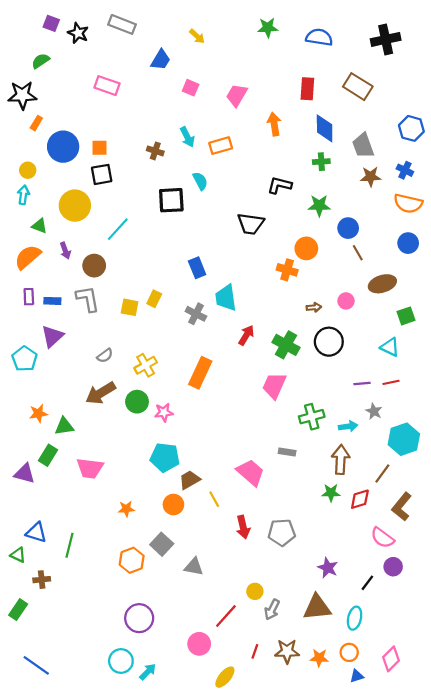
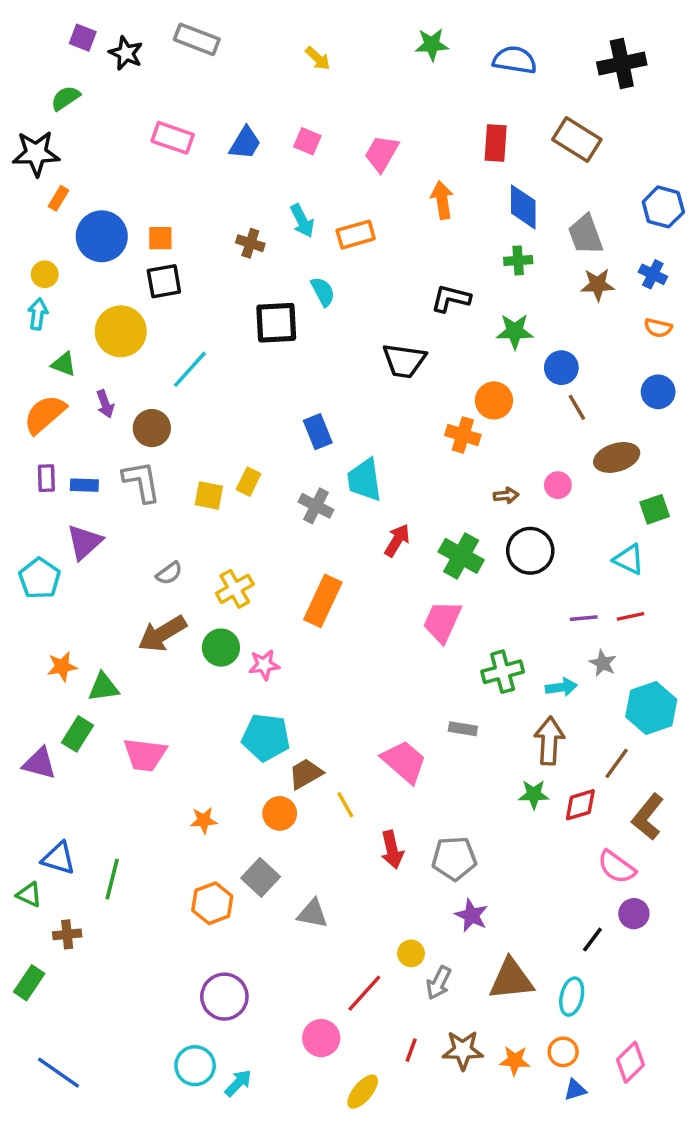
blue trapezoid: (161, 60) -> (245, 143), moved
orange semicircle: (408, 203) -> (658, 328), size x0.6
purple star: (328, 568) -> (471, 915), moved

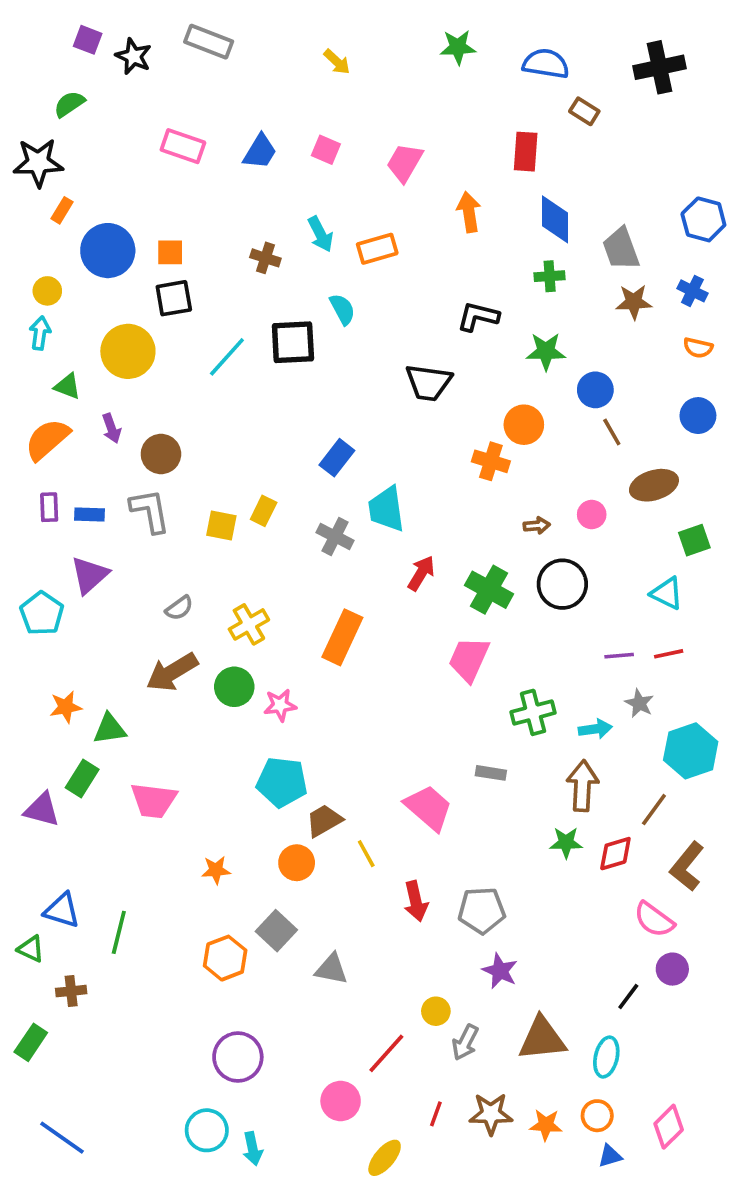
brown rectangle: (577, 140) -> (584, 111), moved, size x0.6
cyan line: (190, 369) -> (227, 357), moved
blue rectangle: (318, 432) -> (337, 458), turned 60
cyan arrow: (238, 1083) -> (253, 1149), turned 124

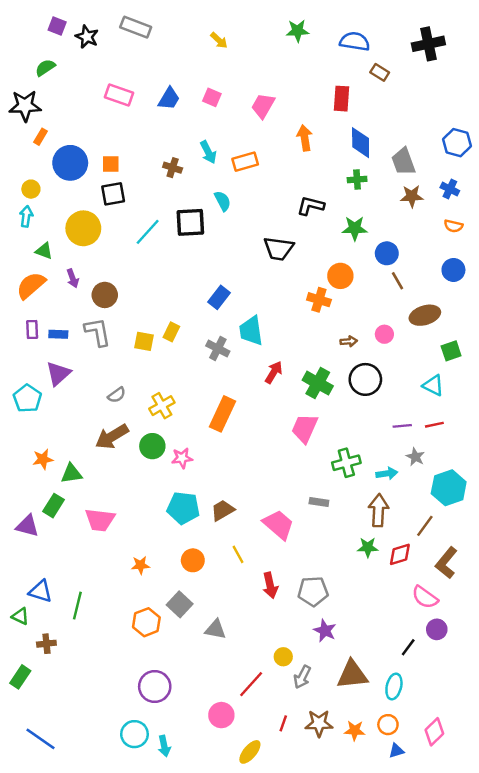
brown trapezoid: (324, 821) -> (223, 510), moved

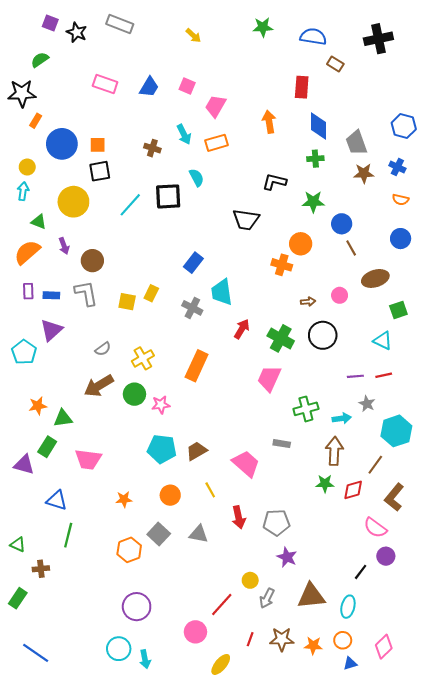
pink trapezoid: (263, 106) -> (215, 106), moved
blue triangle: (40, 591) -> (57, 500), moved
gray triangle: (215, 629) -> (199, 534), moved

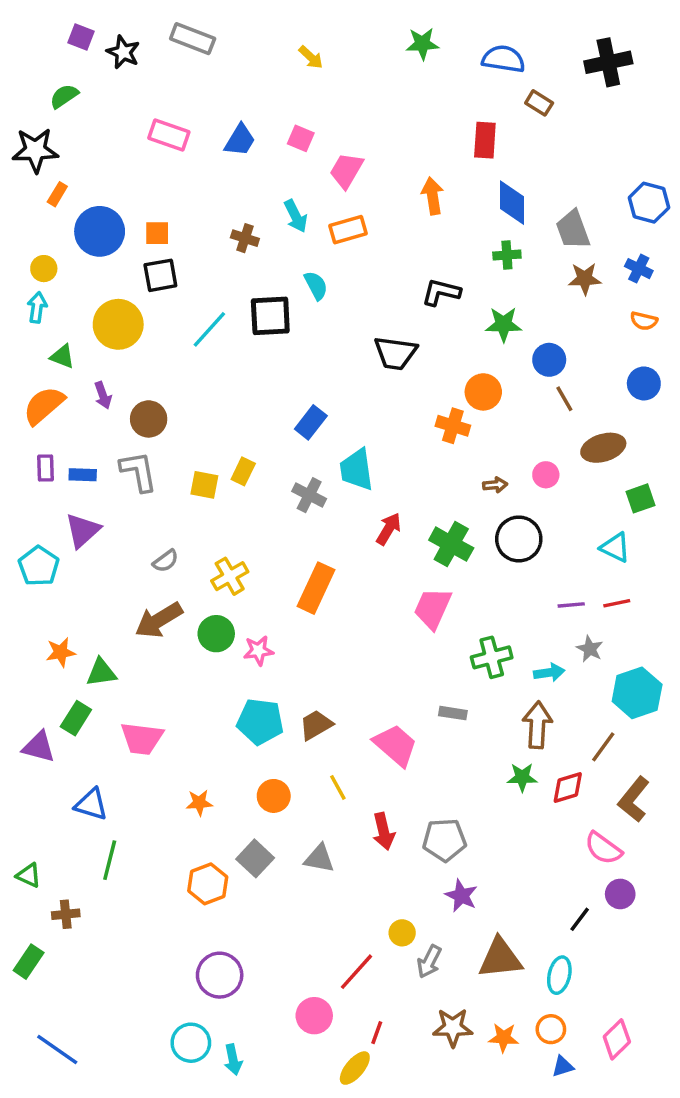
red line: (250, 639) -> (377, 1033), moved

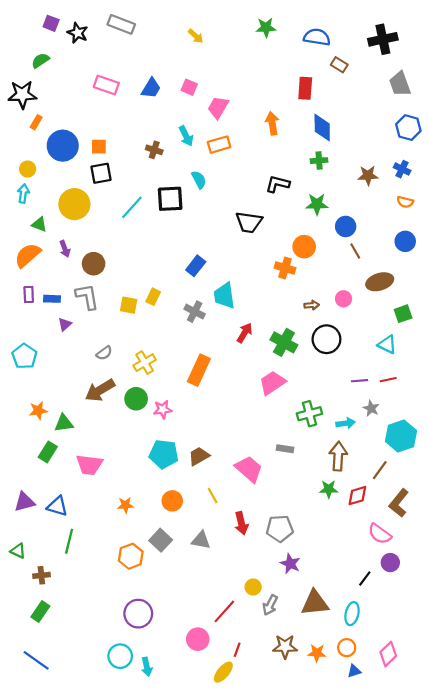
gray trapezoid: (573, 230) -> (400, 84), moved
purple triangle: (83, 531) -> (65, 324), moved, size x0.6
pink trapezoid: (433, 608) -> (272, 383), turned 32
purple triangle: (39, 747) -> (24, 502), moved, turned -30
green rectangle: (29, 962) -> (40, 611), moved

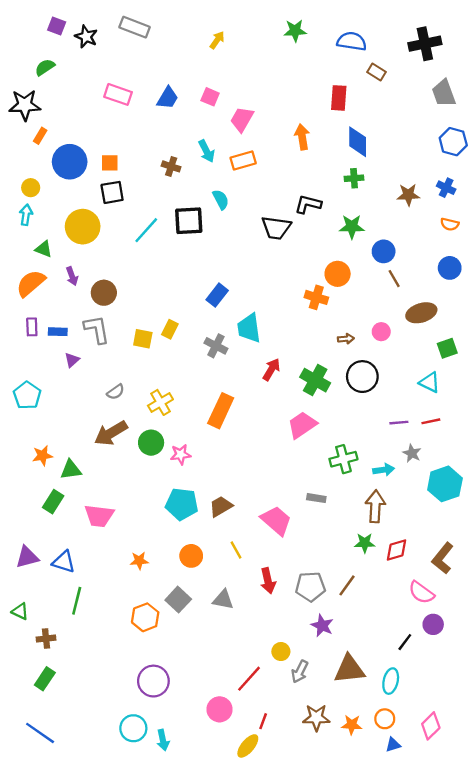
yellow arrow: (196, 36) -> (217, 40), turned -98
black trapezoid: (249, 222) -> (276, 228), moved
brown line: (380, 470) -> (347, 585), moved

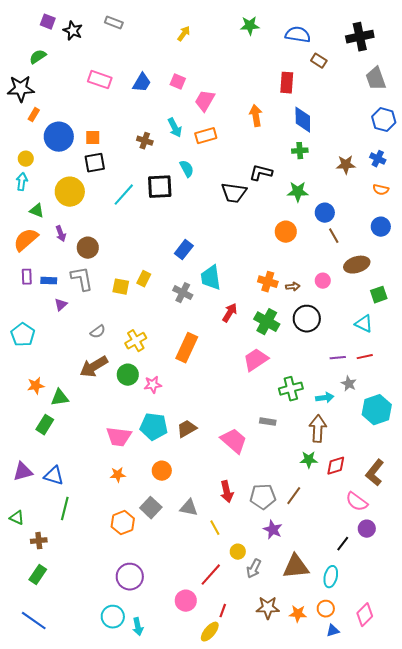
gray rectangle: (135, 27) -> (114, 23), size x0.7
orange cross: (316, 297) -> (268, 282), moved
pink trapezoid: (99, 516) -> (119, 437), moved
yellow line: (236, 550) -> (215, 528), moved

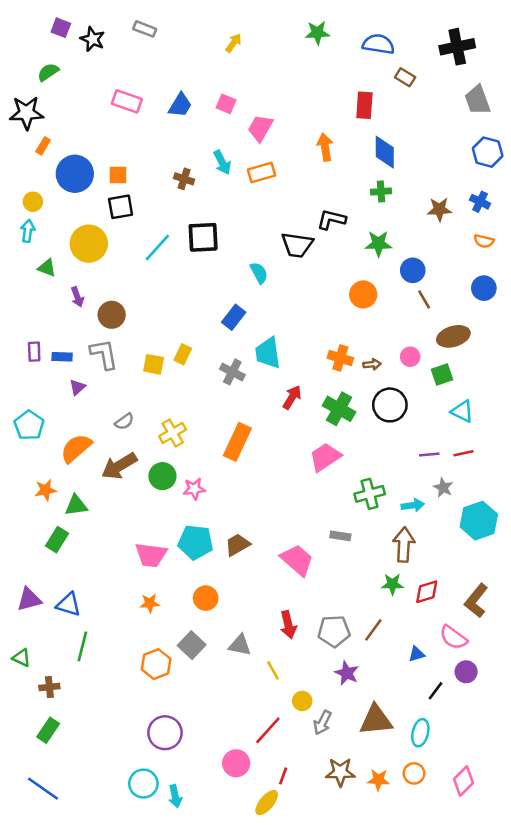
cyan semicircle: (187, 169) -> (259, 273), moved
orange semicircle: (26, 240) -> (76, 448), moved
green square: (379, 295) -> (442, 374), moved
blue triangle: (333, 631) -> (417, 654), moved

